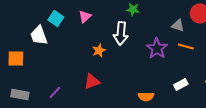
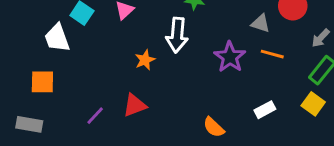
orange square: (16, 58) -> (42, 82), moved
purple line: (55, 92) -> (95, 116), moved
orange semicircle: (146, 96) -> (214, 127), turned 42

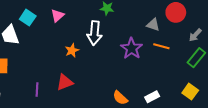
yellow square: (313, 104) -> (190, 92), moved
white rectangle: (265, 110) -> (152, 97), moved
purple line: (95, 116) -> (37, 90), turned -40

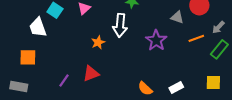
orange line: (161, 46) -> (196, 38), moved, turned -35
purple line: (37, 90) -> (64, 81), turned 32
yellow square: (190, 92) -> (213, 83), turned -35

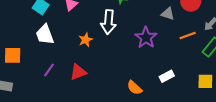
white trapezoid: (38, 27) -> (45, 35), moved
purple line: (64, 81) -> (49, 70), moved
white rectangle: (176, 88) -> (167, 76), moved

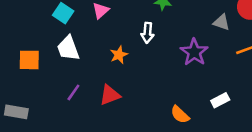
white arrow: (108, 22) -> (147, 33), size x0.7
orange square: (13, 55) -> (29, 60), moved

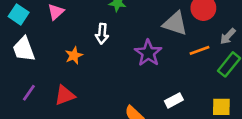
gray triangle: (221, 22) -> (175, 23), size x1.5

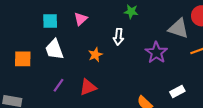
cyan square: (19, 14) -> (50, 21), turned -35

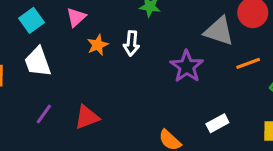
cyan square: (50, 21) -> (32, 20), turned -35
orange star: (95, 55) -> (98, 45), moved

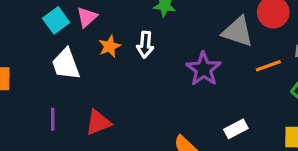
cyan square: (32, 20) -> (56, 20), moved
white trapezoid: (38, 62) -> (66, 64), moved
purple line: (44, 114) -> (53, 119), turned -35

